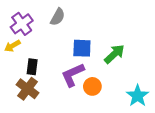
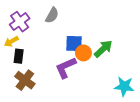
black rectangle: (32, 67) -> (19, 56), moved
orange circle: (92, 86) -> (83, 53), moved
cyan star: (138, 96) -> (124, 86), turned -30

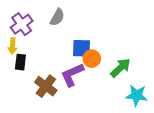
yellow arrow: (11, 41) -> (12, 46), turned -56
green arrow: (103, 49) -> (120, 68), moved
brown cross: (25, 80) -> (46, 86), moved

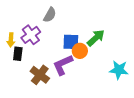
purple cross: (22, 24) -> (31, 35), moved
green arrow: (120, 68) -> (96, 38), moved
cyan star: (137, 95) -> (119, 70), moved

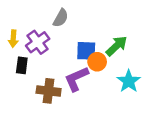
yellow arrow: (11, 40) -> (13, 39), moved
cyan star: (119, 70) -> (129, 81), moved, turned 30
brown cross: (40, 75) -> (49, 91), turned -30

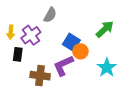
green arrow: (117, 46) -> (105, 29), moved
blue square: (86, 51) -> (71, 42), turned 30

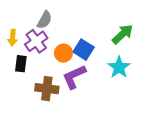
gray semicircle: (50, 15) -> (45, 20), moved
orange circle: (80, 51) -> (63, 53), moved
cyan star: (107, 68) -> (119, 67), moved

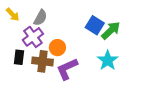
yellow arrow: (13, 38) -> (13, 14), moved, turned -48
blue square: (84, 50) -> (95, 25), moved
brown cross: (47, 89) -> (43, 61), moved

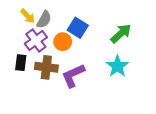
yellow arrow: (13, 14) -> (28, 16), moved
blue square: (95, 25) -> (78, 28), moved
orange circle: (57, 48) -> (63, 42), moved

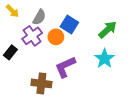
yellow arrow: (28, 16) -> (12, 11), moved
black rectangle: (21, 63) -> (10, 52), moved, turned 32
brown cross: (46, 67) -> (41, 83), moved

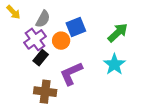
blue square: (69, 24) -> (76, 27), turned 36
black rectangle: (10, 52) -> (41, 58), moved

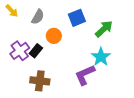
blue square: (76, 27) -> (77, 18), moved
purple cross: (35, 39) -> (20, 51), moved
purple L-shape: (71, 73) -> (85, 75), moved

